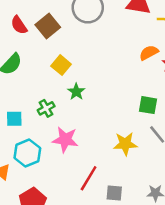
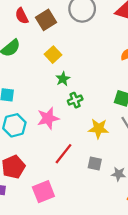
green cross: (46, 108) -> (75, 100), moved
pink star: (65, 140) -> (48, 118), turned -30
gray square: (114, 193) -> (95, 164), moved

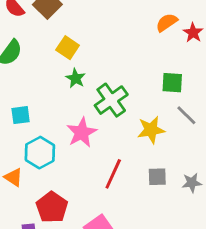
green star: (63, 79) -> (76, 78), moved
green cross: (75, 100) -> (111, 100), size x1.6

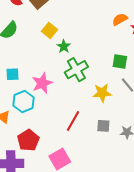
green star: (76, 78) -> (64, 46), moved
pink star: (82, 133) -> (42, 83), moved

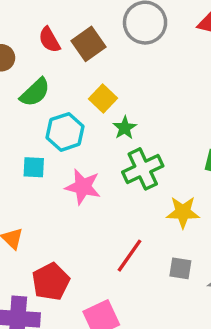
pink star: (42, 83) -> (83, 187), turned 30
cyan hexagon: (23, 101) -> (65, 132), moved

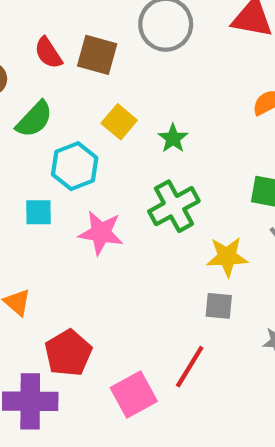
brown square: (89, 44) -> (97, 55), turned -36
green star: (125, 128) -> (173, 138), moved
red line: (129, 256) -> (190, 367), moved
gray square: (180, 268) -> (219, 306), moved

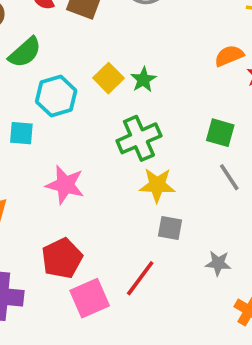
yellow square: (119, 122) -> (108, 78), moved
pink star: (101, 233) -> (65, 185), moved
yellow star: (227, 257) -> (157, 185), moved
red pentagon: (68, 353) -> (62, 258), moved

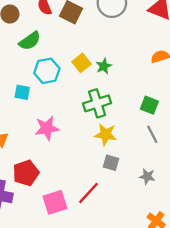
pink star: (65, 185) -> (47, 128), turned -30
red pentagon: (62, 258) -> (26, 173), moved
gray star: (218, 263) -> (147, 176), moved

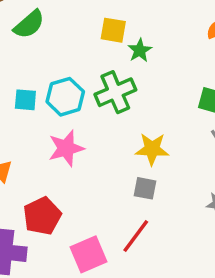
yellow square: (82, 63) -> (113, 30), moved, turned -36
cyan hexagon: (47, 71) -> (65, 97), moved
green cross: (97, 103) -> (115, 92), moved
gray square: (111, 163) -> (145, 188), moved

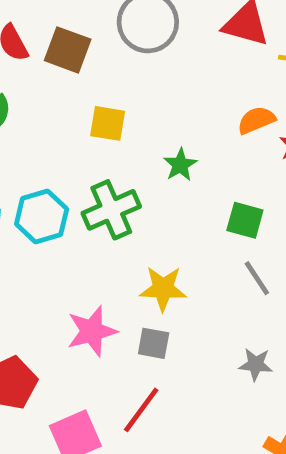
green star: (140, 50) -> (180, 165), moved
pink star: (66, 148) -> (92, 331), moved

